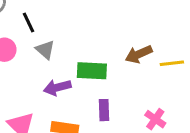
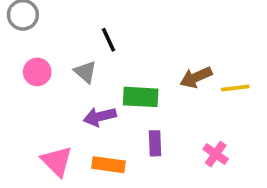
black line: (29, 23) -> (109, 40), moved

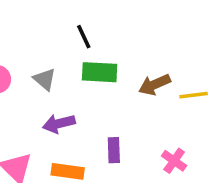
black line: (109, 40) -> (84, 37), moved
green rectangle: (141, 97) -> (100, 72), moved

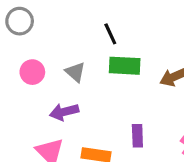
purple arrow: (59, 124) -> (64, 112), moved

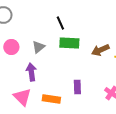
gray triangle: (75, 72) -> (38, 47), turned 40
purple arrow: (64, 112) -> (31, 72), turned 96

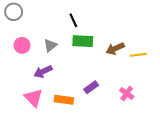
purple arrow: (31, 72) -> (43, 72), turned -108
purple rectangle: (77, 87) -> (91, 87), turned 56

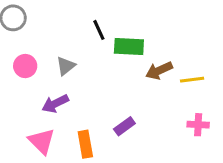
green rectangle: (83, 41) -> (129, 46), moved
pink cross: (127, 94) -> (198, 125), moved, turned -32
orange rectangle: (64, 100) -> (85, 144), turned 72

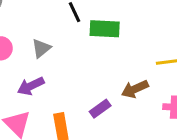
brown arrow: (159, 71) -> (135, 89), moved

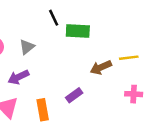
brown arrow: (135, 89) -> (101, 67), moved

